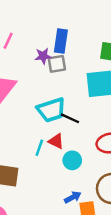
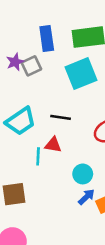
blue rectangle: (61, 41) -> (47, 39), moved
cyan trapezoid: (51, 110) -> (21, 121), moved
cyan circle: (72, 160) -> (83, 174), moved

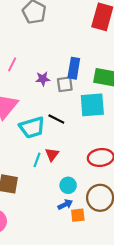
gray square: (31, 66) -> (65, 84), moved
black line: (61, 117) -> (56, 119), moved
red triangle: (53, 145) -> (52, 154), turned 40

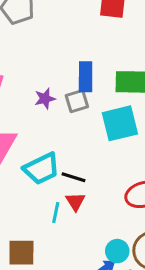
black line: (56, 119) -> (73, 177), moved
cyan circle: (68, 185) -> (117, 251), moved

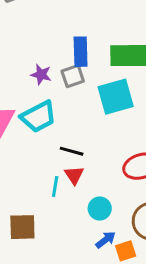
purple star: (45, 99) -> (41, 75), turned 30
cyan trapezoid: (41, 169) -> (38, 117), moved
cyan circle: (117, 251) -> (100, 209), moved

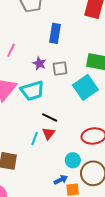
blue rectangle: (81, 52) -> (55, 33), moved
cyan square: (116, 97) -> (85, 87), turned -30
cyan circle: (100, 209) -> (73, 160), moved

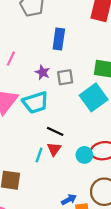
cyan circle: (73, 160) -> (84, 155), moved

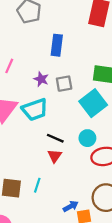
cyan line: (39, 155) -> (37, 185), moved
cyan circle: (84, 155) -> (87, 138), moved

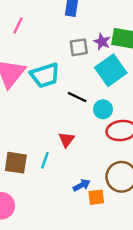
purple star: (41, 79) -> (102, 42), moved
black line: (55, 138) -> (77, 97), moved
red triangle: (55, 156) -> (66, 139), moved

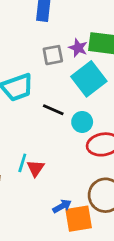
red triangle: (66, 139) -> (35, 168), moved
cyan line: (45, 160) -> (22, 163), moved
orange square: (96, 197) -> (79, 219), size x1.5

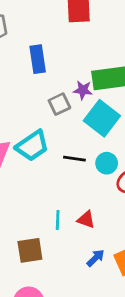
red triangle: (35, 168) -> (86, 220), moved, turned -30
blue arrow: (62, 206) -> (96, 258), moved

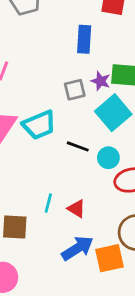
blue rectangle: (38, 59) -> (84, 39), moved
blue arrow: (96, 258) -> (77, 248), size x1.6

